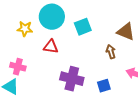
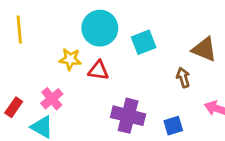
yellow star: (25, 29) -> (70, 59), moved
pink cross: (18, 67) -> (52, 99), turned 35

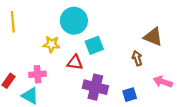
cyan square: (144, 42) -> (94, 45), moved
red triangle: (98, 70) -> (75, 62), moved
pink cross: (52, 99) -> (37, 74), turned 35

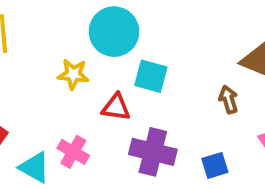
cyan square: (94, 45) -> (151, 76), turned 36
pink cross: (37, 74) -> (73, 152), moved, turned 35

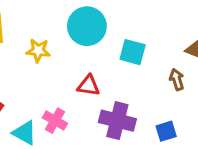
yellow star: (73, 74) -> (38, 51), moved
cyan square: (151, 76) -> (133, 52), moved

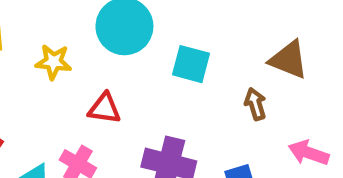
red triangle: (88, 86) -> (105, 108), moved

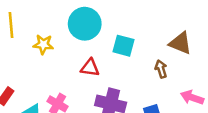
red triangle: (105, 108) -> (90, 68), moved

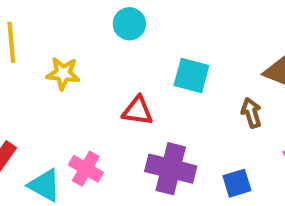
cyan circle: (85, 24) -> (129, 24), moved, size x0.6

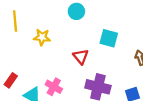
red triangle: (138, 111) -> (81, 57), turned 42

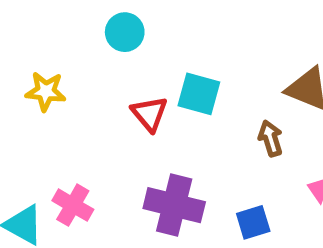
red triangle: (81, 57) -> (149, 114), moved

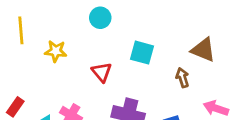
red triangle: (149, 114) -> (102, 72), moved

